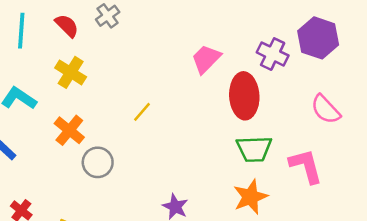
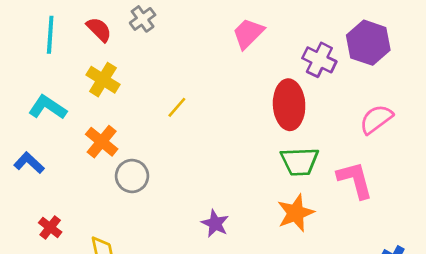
pink trapezoid: (206, 59) -> (248, 33), moved
pink semicircle: (326, 109) -> (376, 119), turned 96
yellow line: (142, 112) -> (177, 107), moved

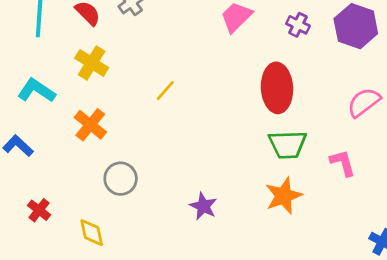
purple cross: (319, 60) -> (298, 25), moved, size x0.7
gray circle: (132, 176) -> (121, 179), moved
pink L-shape: (355, 180) -> (343, 163), size x0.7

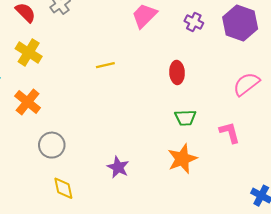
red ellipse: (277, 88) -> (177, 72), size x0.6
yellow line: (165, 91) -> (105, 65), moved, turned 36
green trapezoid: (288, 144) -> (185, 118), size x0.7
yellow diamond: (92, 233) -> (63, 188), moved

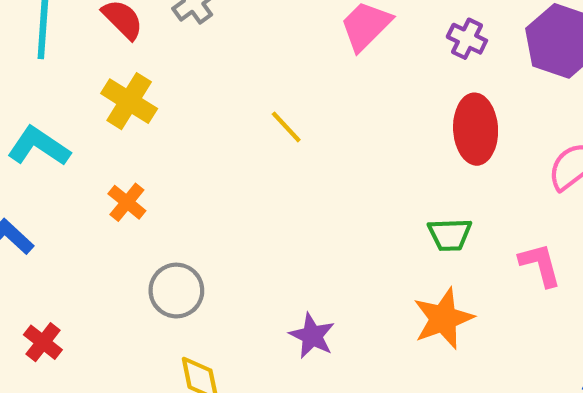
yellow line: (105, 65) -> (286, 127), turned 60
red ellipse: (177, 72) -> (476, 129), moved, size x1.4
orange cross: (28, 102) -> (127, 202), size x0.7

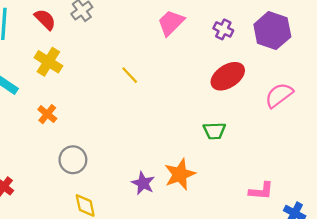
red ellipse: (476, 129) -> (228, 76), turned 60
pink L-shape: (540, 265) -> (261, 191), moved, turned 110
orange star: (443, 318) -> (180, 174), moved

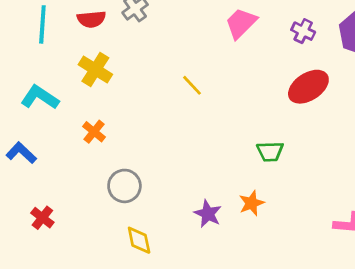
red semicircle: (45, 19) -> (91, 19), turned 130
green trapezoid: (214, 131) -> (270, 152), moved
orange star: (180, 174) -> (252, 203), size x0.7

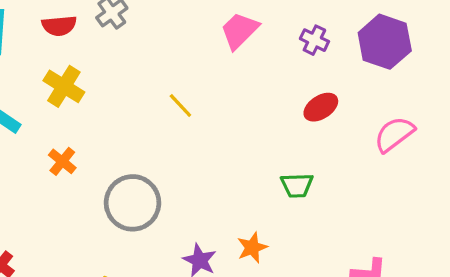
red ellipse: (308, 87) -> (321, 107), size x0.7
green trapezoid: (270, 152) -> (297, 185), moved
gray circle: (124, 186) -> (133, 203), moved, size x1.4

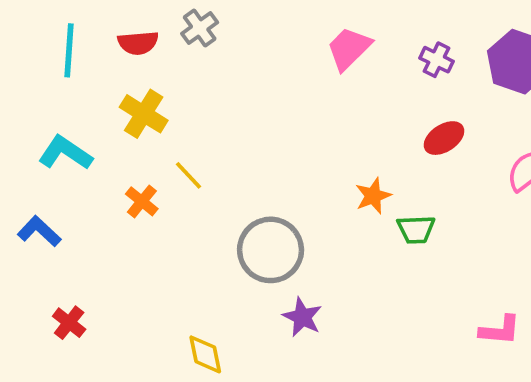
yellow line: (180, 106) -> (188, 175), moved
gray circle: (133, 203) -> (271, 250), moved
orange star: (252, 248) -> (373, 196), moved

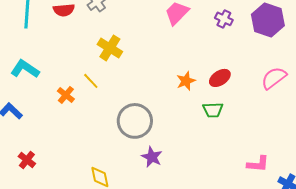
yellow cross: (144, 114) -> (110, 48), moved
red ellipse: (444, 138) -> (220, 78), moved
orange star: (373, 196) -> (186, 81), moved

